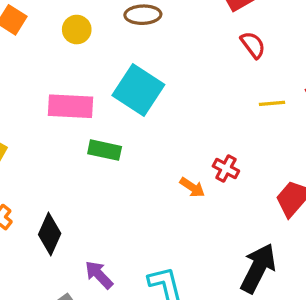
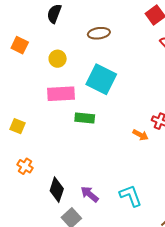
yellow circle: (77, 30) -> (58, 59), moved
black diamond: (50, 234) -> (57, 190), moved

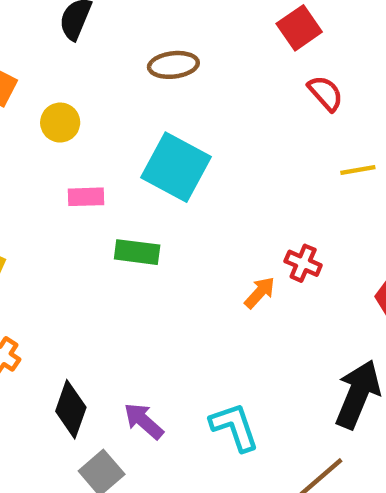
yellow circle: (58, 59) -> (60, 123), moved
pink rectangle: (61, 94) -> (86, 197), size x0.6
orange arrow: (140, 135) -> (260, 293), turned -77

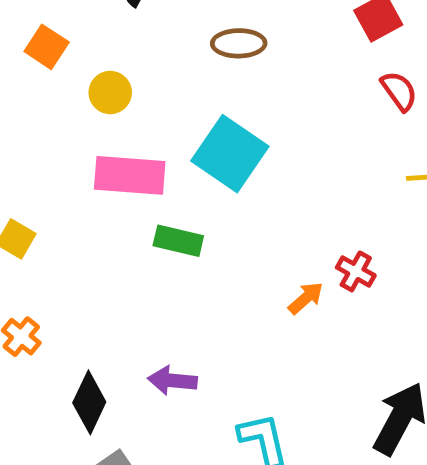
pink rectangle: (86, 197) -> (130, 175), size x1.8
purple arrow: (144, 421) -> (172, 381), moved, turned -42

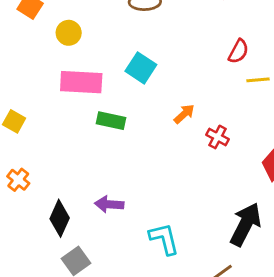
red semicircle: (399, 91) -> (238, 51), moved, turned 65
cyan square: (230, 154) -> (141, 68), size x0.7
orange arrow: (306, 298) -> (184, 114), moved

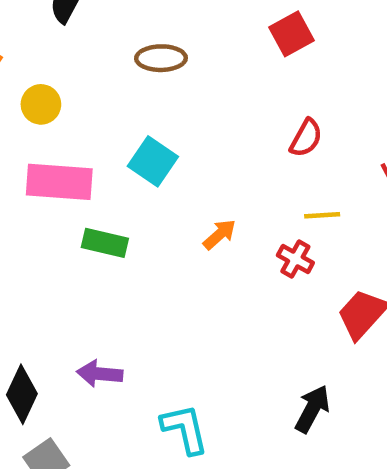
yellow line: (258, 80) -> (322, 215), moved
red cross: (218, 137) -> (295, 259), moved
black arrow: (246, 224) -> (312, 409), size x0.7

